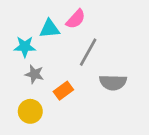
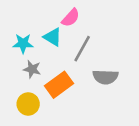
cyan triangle: (50, 29) -> (53, 37), moved, turned 36
orange rectangle: (63, 91) -> (59, 85), size x1.5

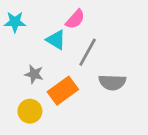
cyan star: (23, 43) -> (15, 22), moved

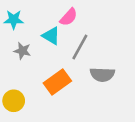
gray star: (34, 74) -> (22, 51), moved
yellow circle: (30, 111) -> (14, 101), moved

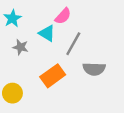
cyan star: (14, 20) -> (12, 18), turned -30

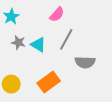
cyan triangle: (47, 33) -> (38, 45), moved
orange rectangle: (53, 76) -> (49, 82), moved

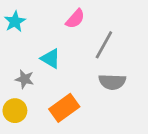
gray line: (66, 39) -> (104, 45), moved
gray star: (18, 43) -> (25, 79), moved

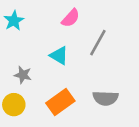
cyan triangle: (51, 59) -> (59, 56), moved
gray semicircle: (112, 82) -> (106, 98), moved

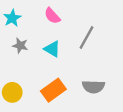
pink semicircle: (71, 18) -> (52, 16), moved, turned 96
gray star: (23, 75) -> (20, 46), moved

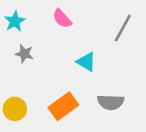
gray line: (87, 38) -> (123, 28), moved
cyan triangle: (52, 49) -> (86, 62), moved

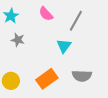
gray line: (123, 28) -> (76, 21), moved
cyan triangle: (86, 62) -> (64, 46), turned 35

